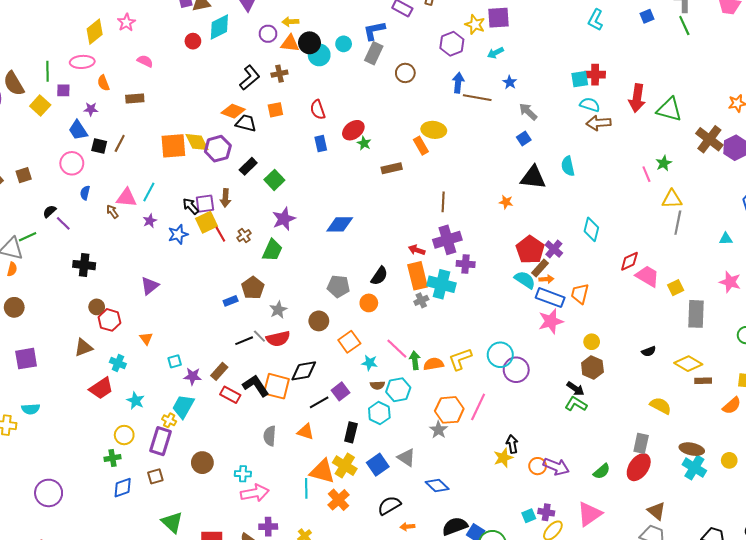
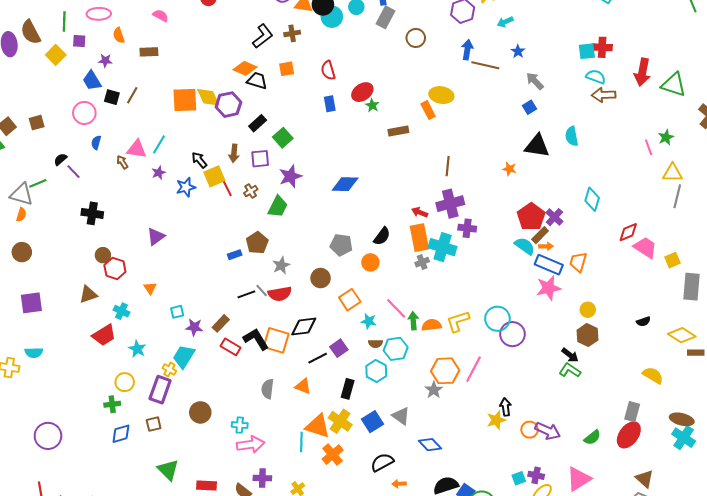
purple square: (205, 204) -> (260, 159), moved

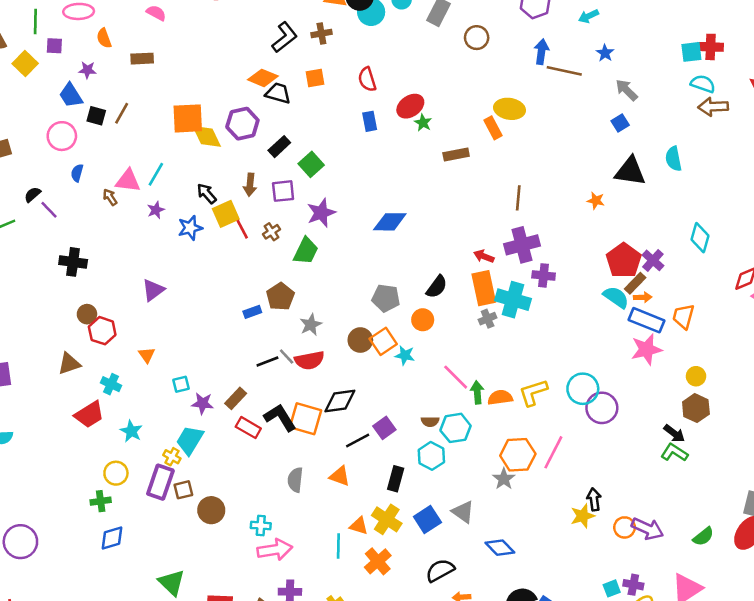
yellow diamond: (208, 97) -> (207, 136), moved
orange square: (350, 300) -> (383, 341), moved
cyan star: (369, 321) -> (405, 355), moved
brown square: (154, 424) -> (183, 490), moved
orange triangle: (318, 426) -> (359, 526), size x0.6

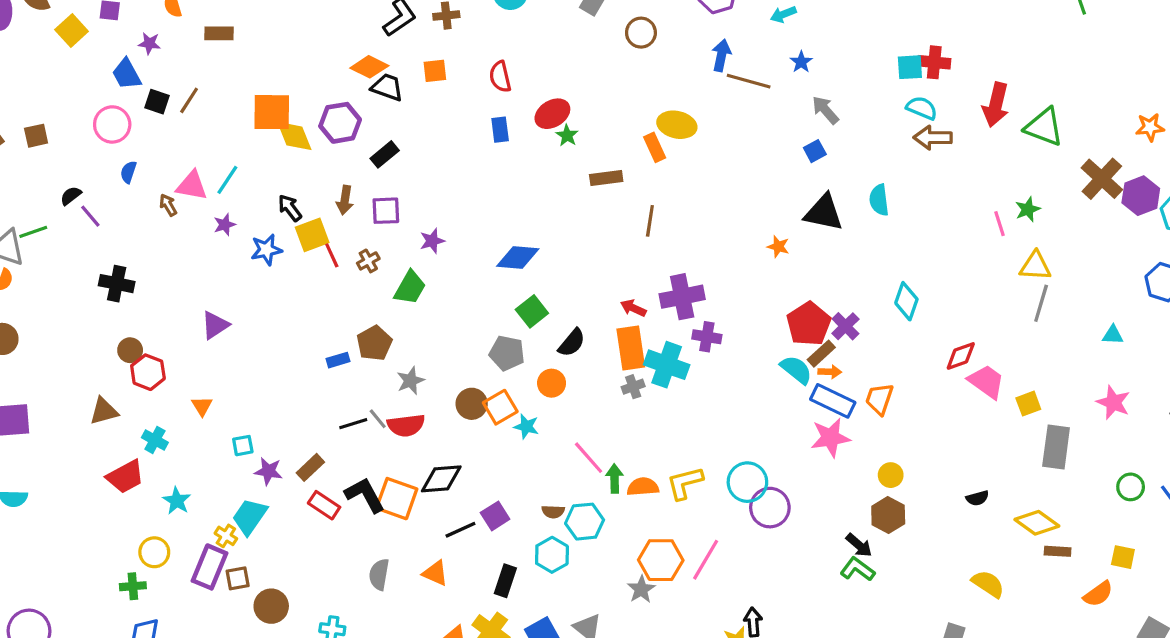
green square: (311, 164) -> (532, 311), moved
brown line: (518, 198) -> (650, 221), moved
purple star: (321, 213) -> (432, 241), size x0.7

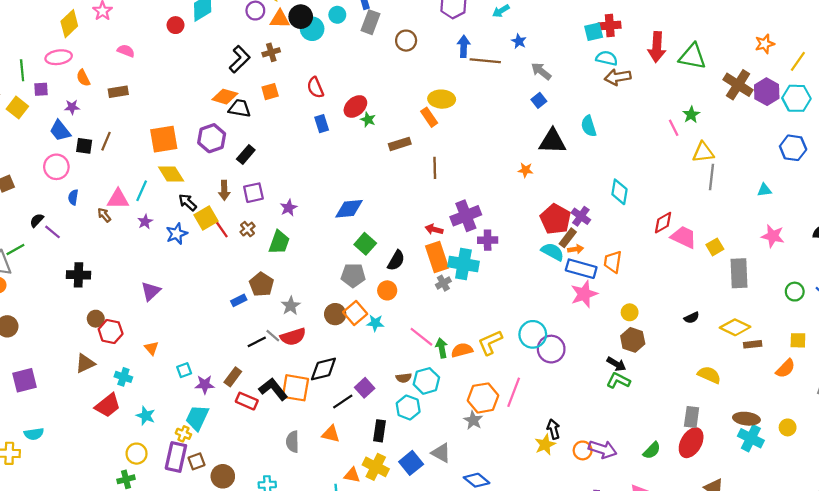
yellow diamond: (294, 136) -> (171, 174), moved

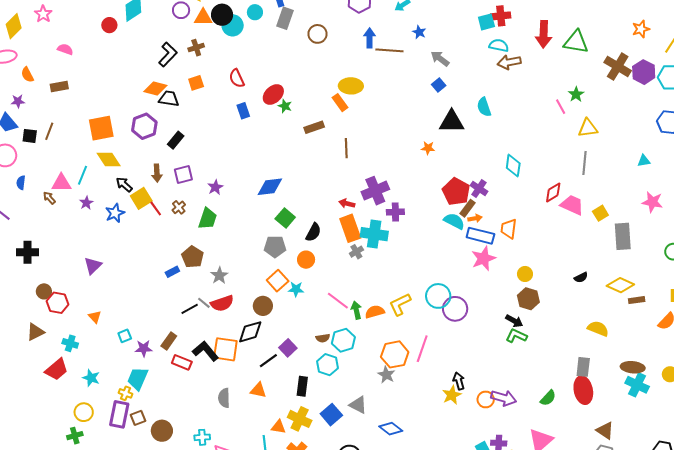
gray line: (712, 177) -> (584, 163), moved
brown circle: (335, 314) -> (263, 306), moved
red ellipse: (691, 443) -> (583, 390), turned -40

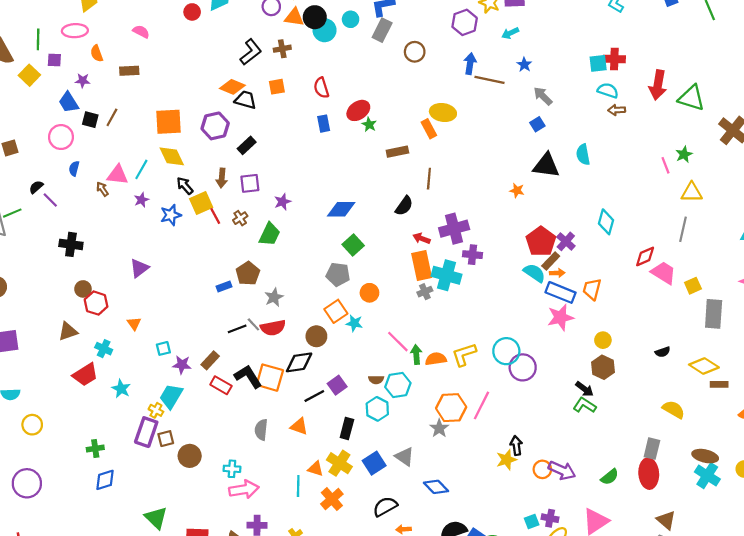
brown arrow: (509, 62) -> (617, 110), size x0.7
black semicircle: (313, 232) -> (404, 206), moved
yellow circle: (84, 412) -> (32, 425), moved

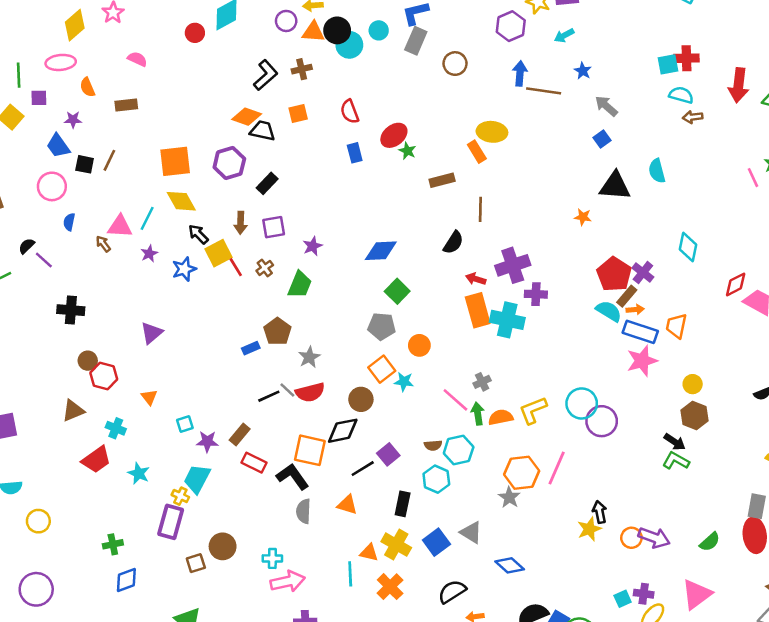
gray cross: (425, 292) -> (482, 382), moved
black L-shape: (248, 377) -> (293, 477), moved
brown square: (166, 439) -> (196, 563), moved

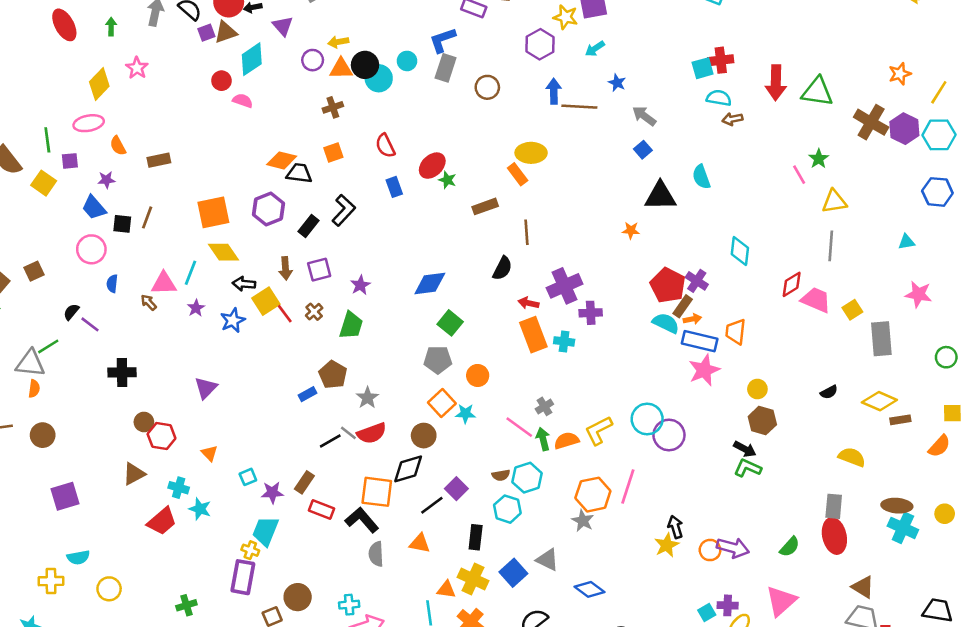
pink semicircle: (137, 59) -> (243, 101), moved
black L-shape: (266, 75) -> (344, 210), moved
black arrow: (198, 234) -> (244, 284), turned -35
cyan cross: (507, 320) -> (564, 341), size x0.6
cyan star: (139, 473) -> (200, 509), moved

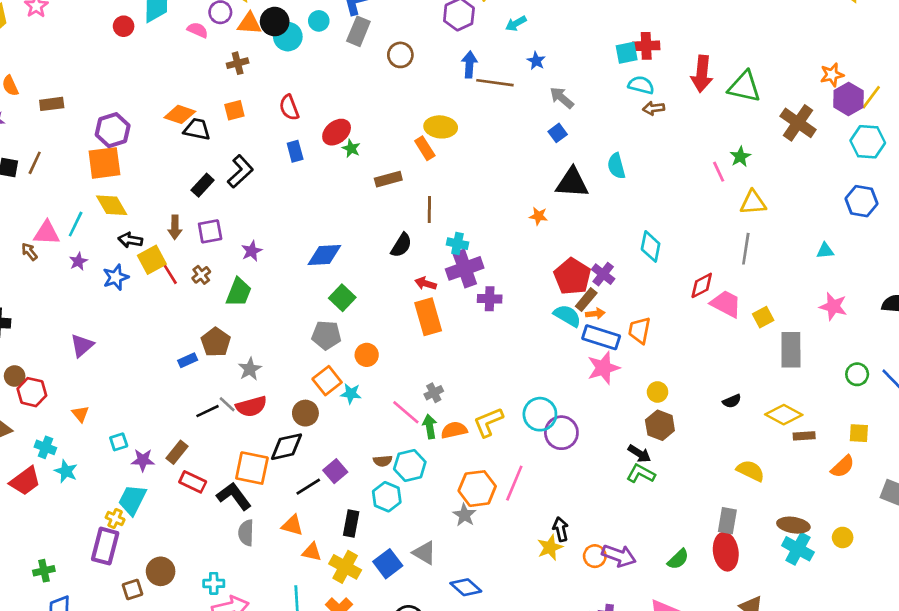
pink semicircle: (243, 101) -> (198, 30), moved
purple hexagon: (904, 129) -> (848, 99), moved
purple hexagon: (268, 209) -> (113, 130), moved
cyan cross: (564, 341) -> (457, 244), moved
orange triangle: (446, 590) -> (312, 552), moved

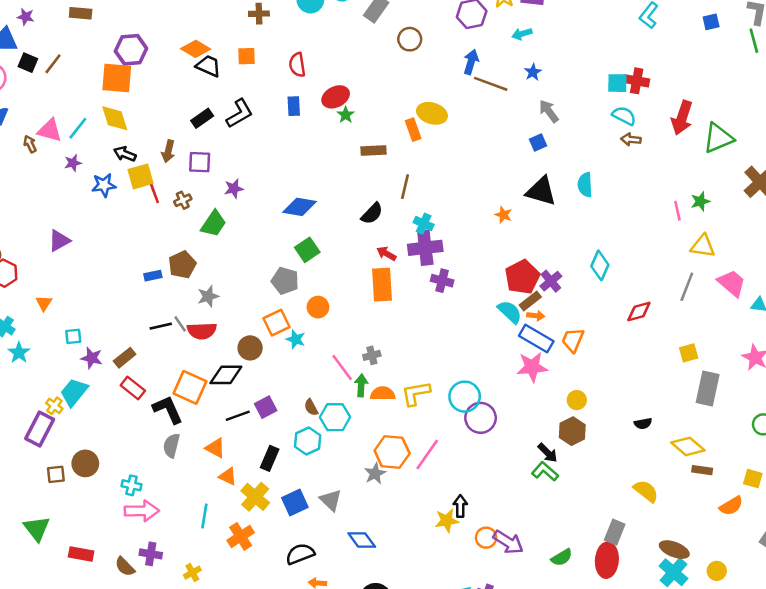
green triangle: (744, 87) -> (718, 138), turned -48
pink trapezoid: (726, 304) -> (732, 283), moved
brown semicircle: (383, 461) -> (311, 407), turned 54

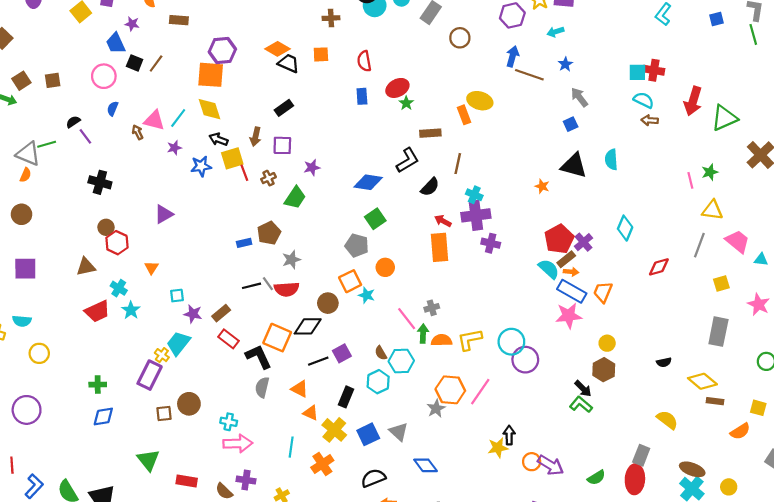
black L-shape: (240, 113) -> (408, 160), moved
yellow square: (689, 353) -> (721, 283), moved

